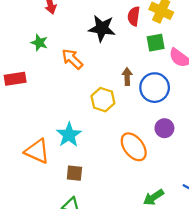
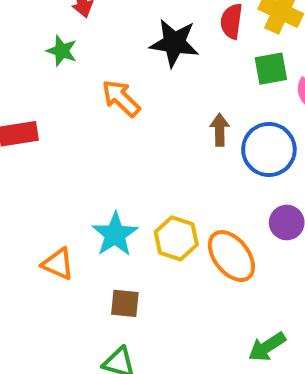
green star: (39, 43) -> (62, 51), moved
yellow hexagon: (103, 100) -> (176, 238), moved
orange triangle: (37, 151) -> (58, 264), size x0.7

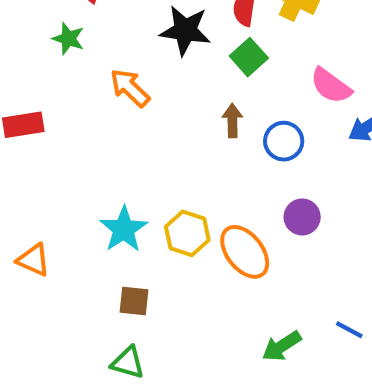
green square: (271, 69) -> (249, 57), moved, turned -32
blue circle: (269, 149) -> (284, 141), size x0.7
orange triangle: (58, 264) -> (33, 260), moved

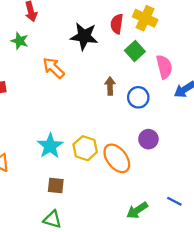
green square: (249, 57) -> (135, 51), moved
pink semicircle: (331, 86) -> (164, 67), turned -140

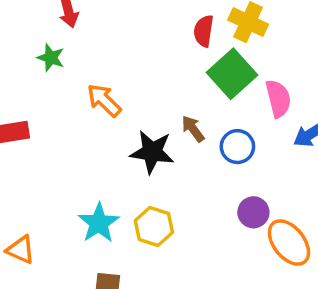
black star: (84, 36) -> (152, 152), moved
green square: (135, 51) -> (232, 74), size x1.5
brown arrow: (110, 86) -> (193, 129), turned -36
orange ellipse: (117, 158) -> (289, 243), moved

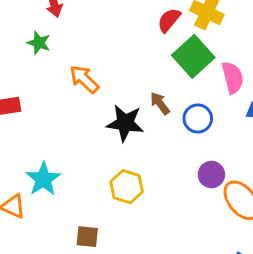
red semicircle: (204, 31) -> (169, 20), turned 32
cyan star: (99, 223) -> (43, 179), moved

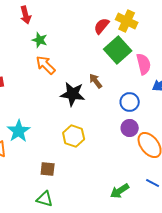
green star: (39, 43) -> (40, 40), moved
blue circle: (198, 118) -> (130, 102), moved

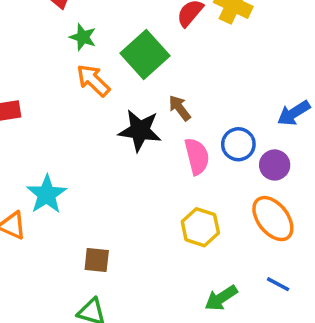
green square: (118, 50) -> (145, 54), moved
pink semicircle: (144, 64) -> (197, 156), moved
purple circle: (130, 128) -> (275, 165), moved
yellow hexagon: (74, 136) -> (200, 227), moved

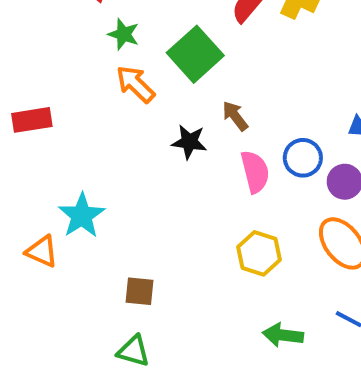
black star: (140, 130) -> (189, 142), size x0.7
green arrow: (221, 298) -> (283, 335), turned 40

